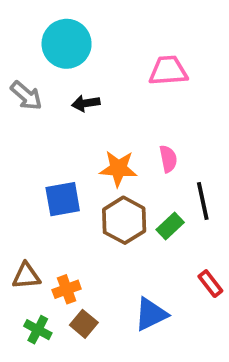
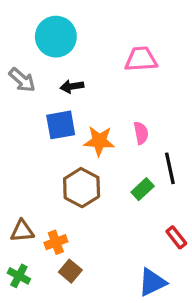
blue square: (63, 199) -> (61, 125), moved
brown hexagon: (124, 220) -> (82, 188), moved
blue triangle: (151, 314) -> (152, 282), moved
green cross: (38, 330) -> (19, 276), moved

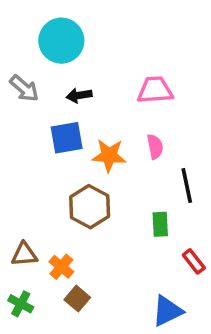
pink trapezoid: (141, 59) -> (155, 90), moved
green rectangle: (143, 189) -> (160, 224), moved, turned -50
orange cross: (56, 242) -> (61, 267), turned -30

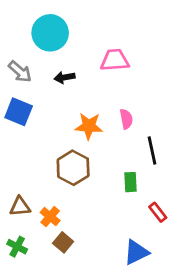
pink trapezoid: (155, 90) -> (115, 60), moved
blue square: (67, 138) -> (19, 112), moved, turned 32

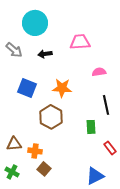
blue square: (19, 112) -> (27, 88), moved
pink semicircle: (126, 119) -> (99, 72), moved, turned -88
orange cross: (50, 217) -> (35, 151), turned -32

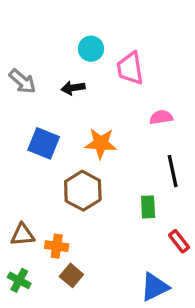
cyan circle: (35, 23) -> (91, 49), moved, size x0.6
pink trapezoid: (80, 42) -> (130, 68), turned -95

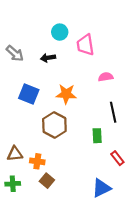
green cross: (19, 280) -> (13, 184), turned -32

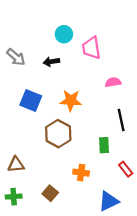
orange cross: (37, 161) -> (81, 173), moved

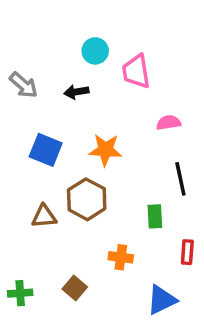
brown triangle: (16, 165) -> (44, 216), moved
red rectangle: (126, 169) -> (187, 252), turned 42

